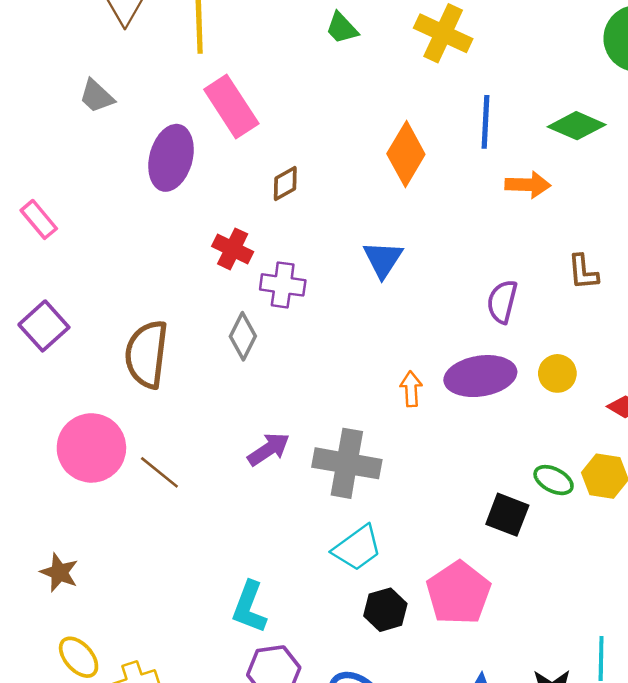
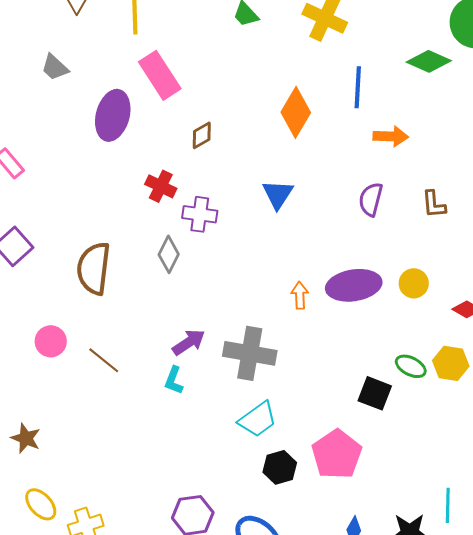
green diamond: (577, 126) -> (429, 61), moved
purple semicircle: (502, 302) -> (371, 199), moved
pink circle: (91, 448) -> (51, 341), size x0.6
cyan L-shape: (249, 607) -> (174, 380), moved, size x0.7

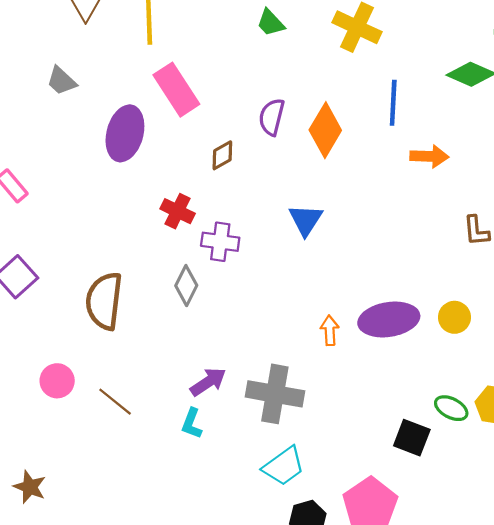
purple semicircle: (371, 199) -> (272, 117), moved

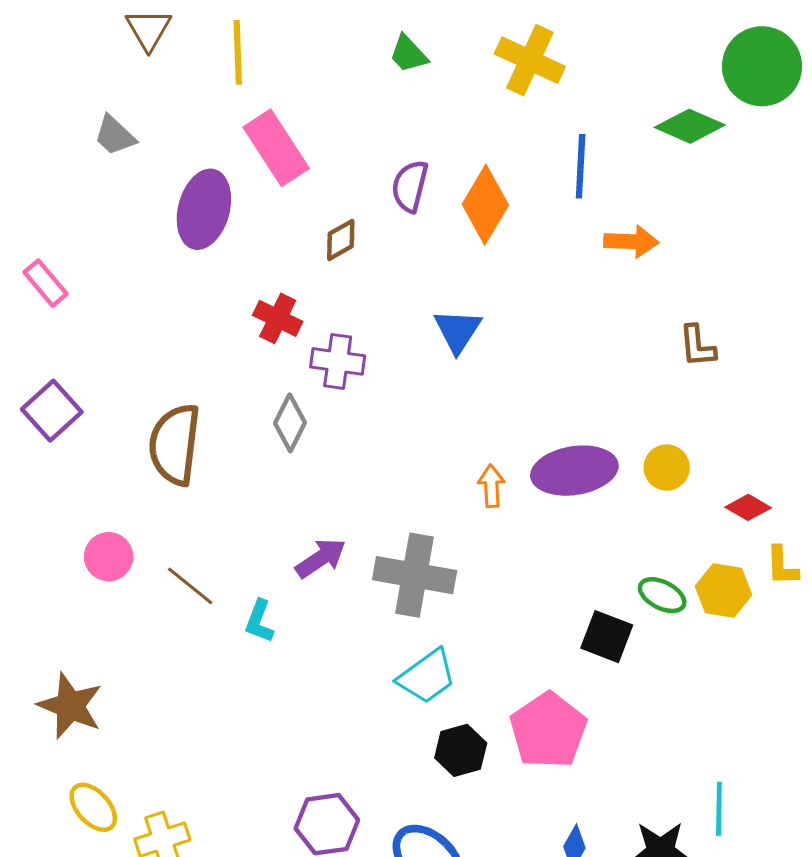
cyan L-shape: (192, 423) -> (259, 621), moved
brown star: (30, 487) -> (70, 706), size x1.4

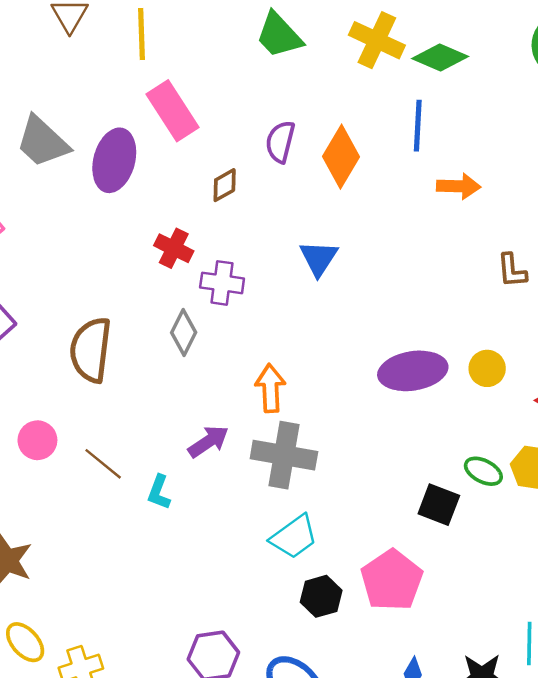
green trapezoid: (408, 54) -> (279, 35), size x1.5
green diamond: (690, 126) -> (440, 57), moved
gray trapezoid: (115, 135) -> (42, 142), moved, size x1.6
orange arrow: (491, 486) -> (270, 388), moved, size x1.4

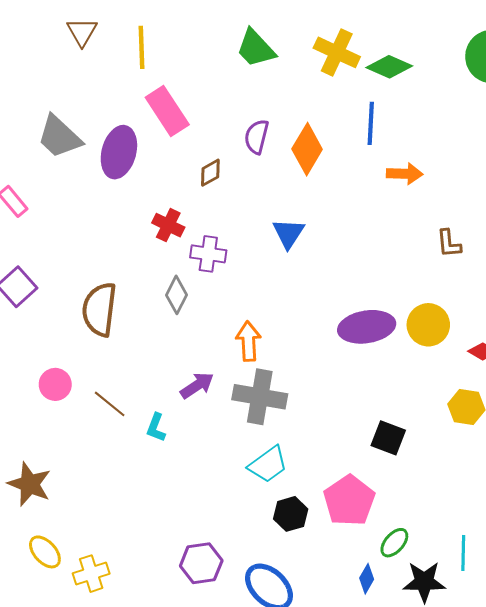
yellow circle: (487, 368) -> (428, 325), size x1.4
green ellipse: (483, 471) -> (394, 543), moved, turned -76

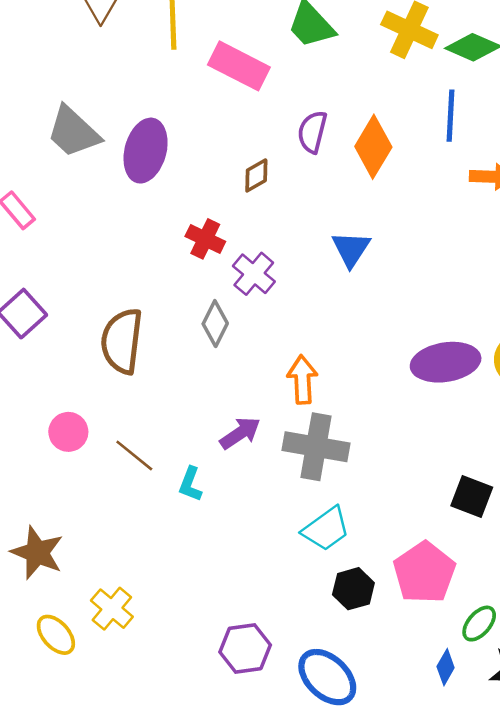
pink rectangle: (167, 111) -> (239, 66), moved, turned -30
purple cross: (208, 254) -> (254, 274), turned 32
yellow cross: (91, 574) -> (112, 609), moved, turned -32

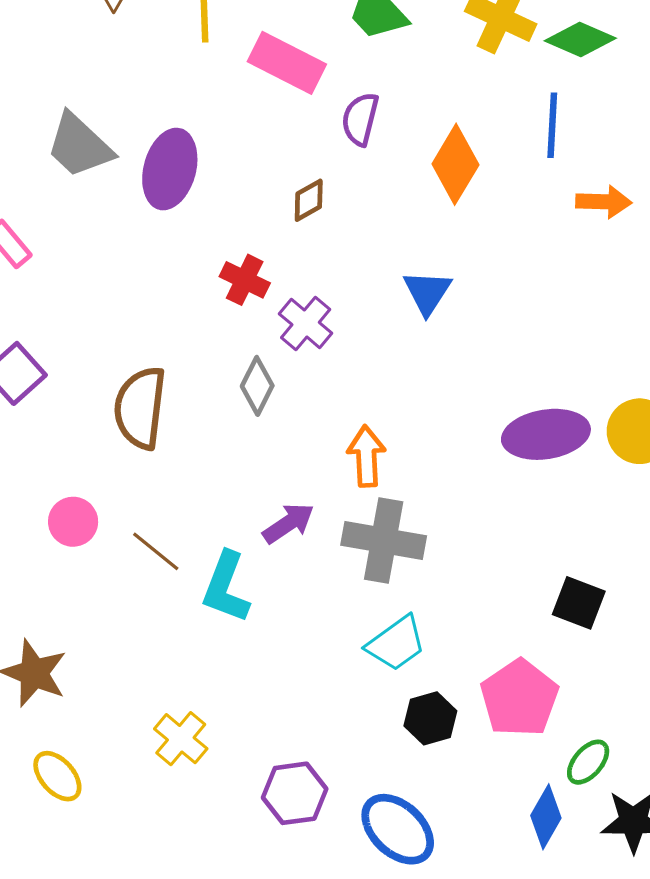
purple semicircle: (312, 132) -> (360, 119), moved
cyan L-shape: (190, 484) -> (226, 587), size x1.6
yellow cross: (112, 609) -> (181, 739), moved
blue diamond: (446, 667) -> (546, 817), size x1.4

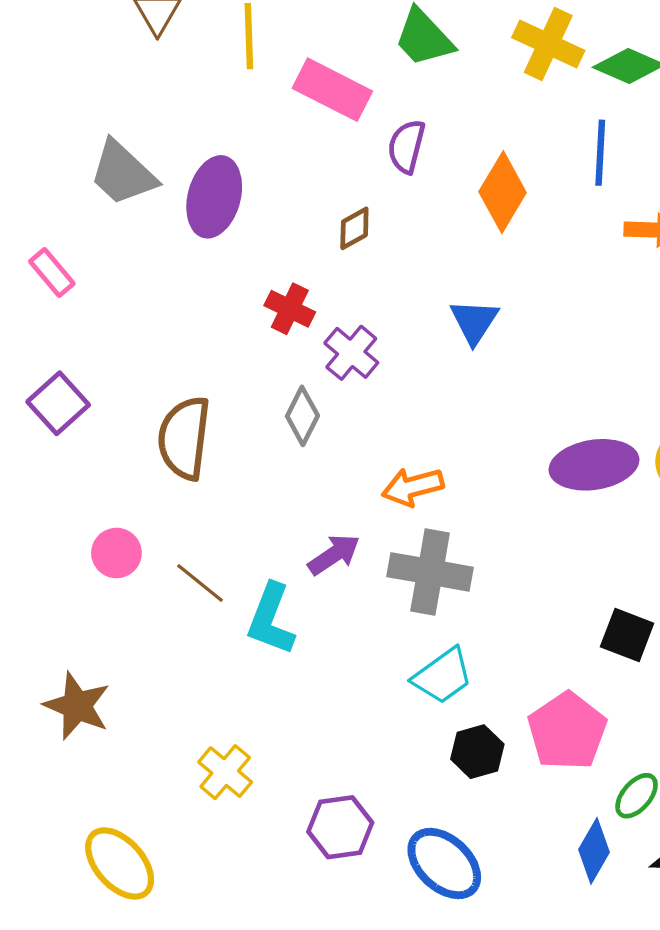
orange arrow: (366, 456) -> (413, 487), turned -102
yellow ellipse: (57, 776) -> (120, 863), moved, size x1.4

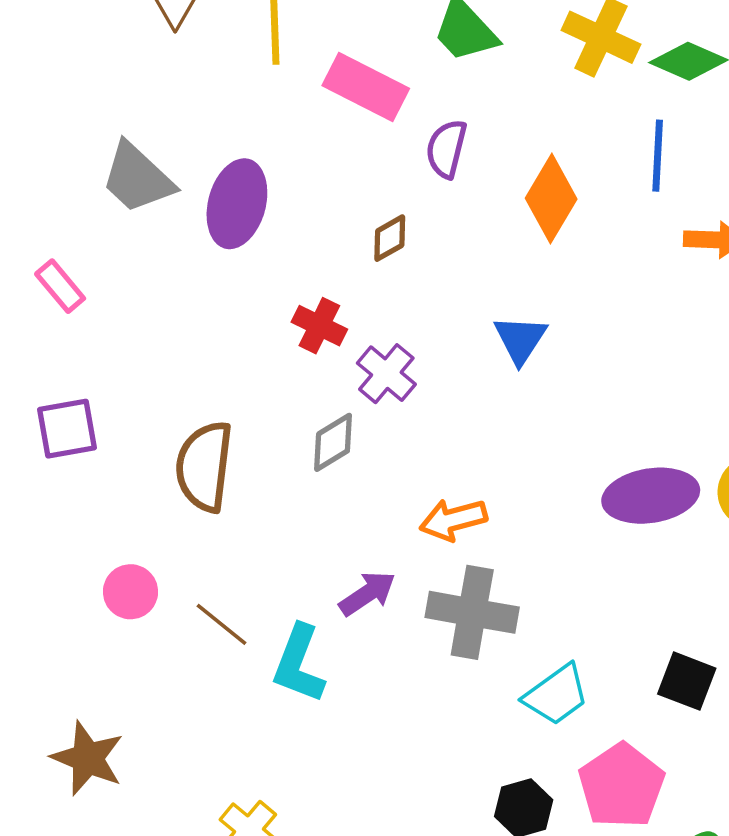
purple square: (58, 403) -> (67, 429), turned 32
gray diamond: (302, 416) -> (333, 442), turned 32
cyan trapezoid: (443, 676) -> (556, 695), moved

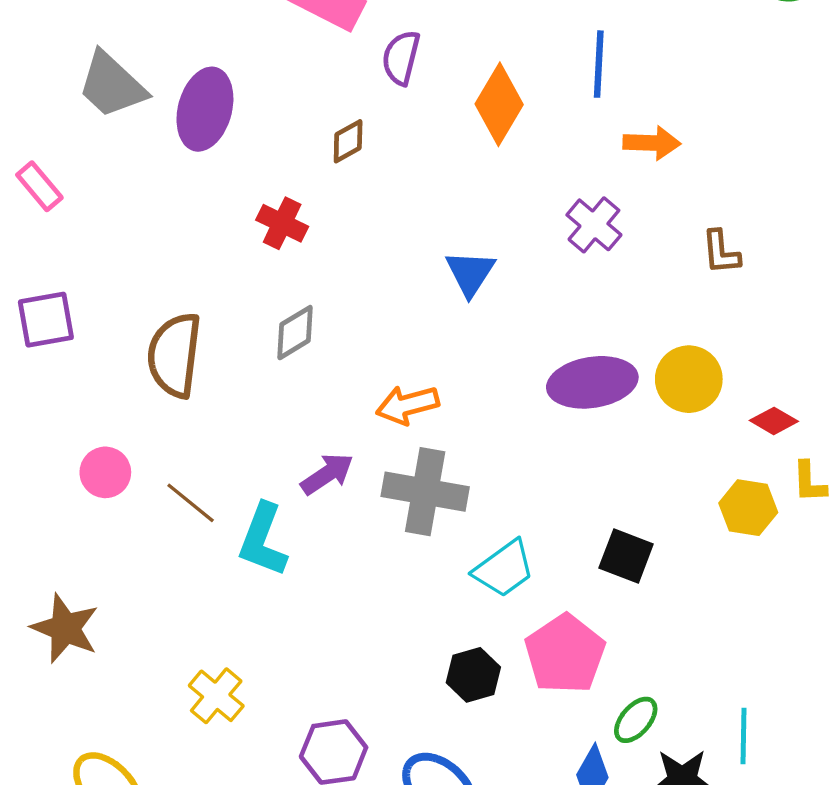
blue triangle: (520, 339) -> (470, 273), moved
purple cross: (386, 374) -> (594, 225), moved

